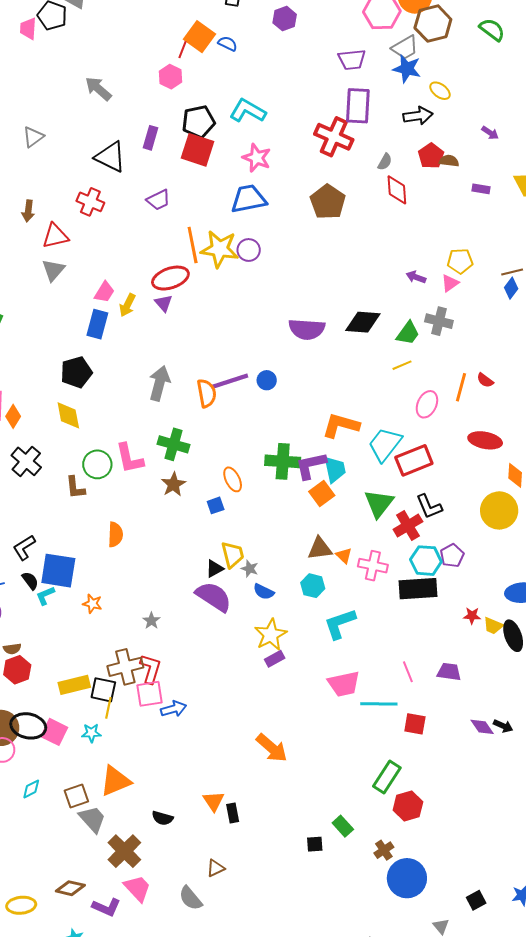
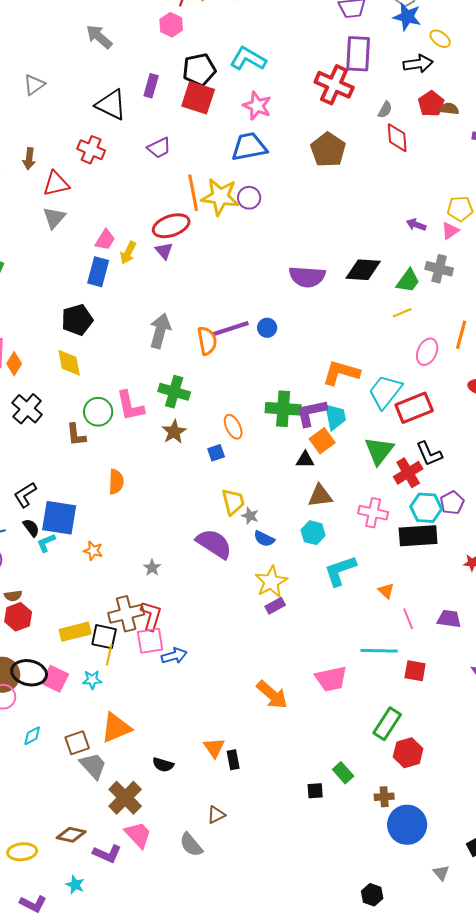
orange triangle: (344, 556) -> (386, 591), moved
black triangle: (215, 569) -> (305, 460), moved, turned 30
pink trapezoid: (344, 684) -> (331, 679), moved
brown cross: (384, 850) -> (384, 797), turned 30

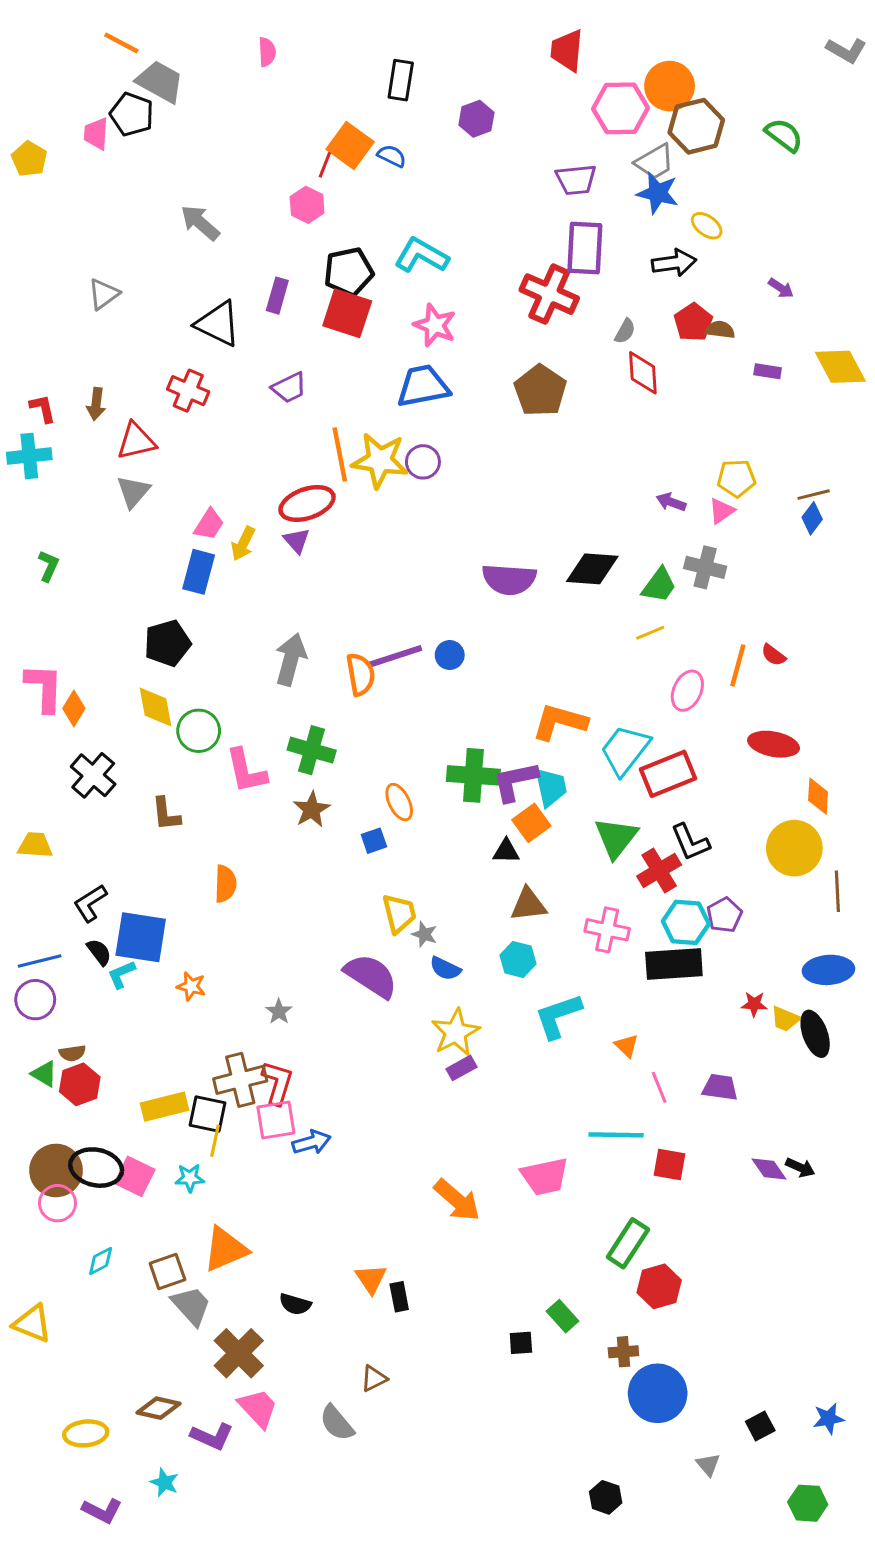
green circle: (98, 412) -> (199, 731), moved

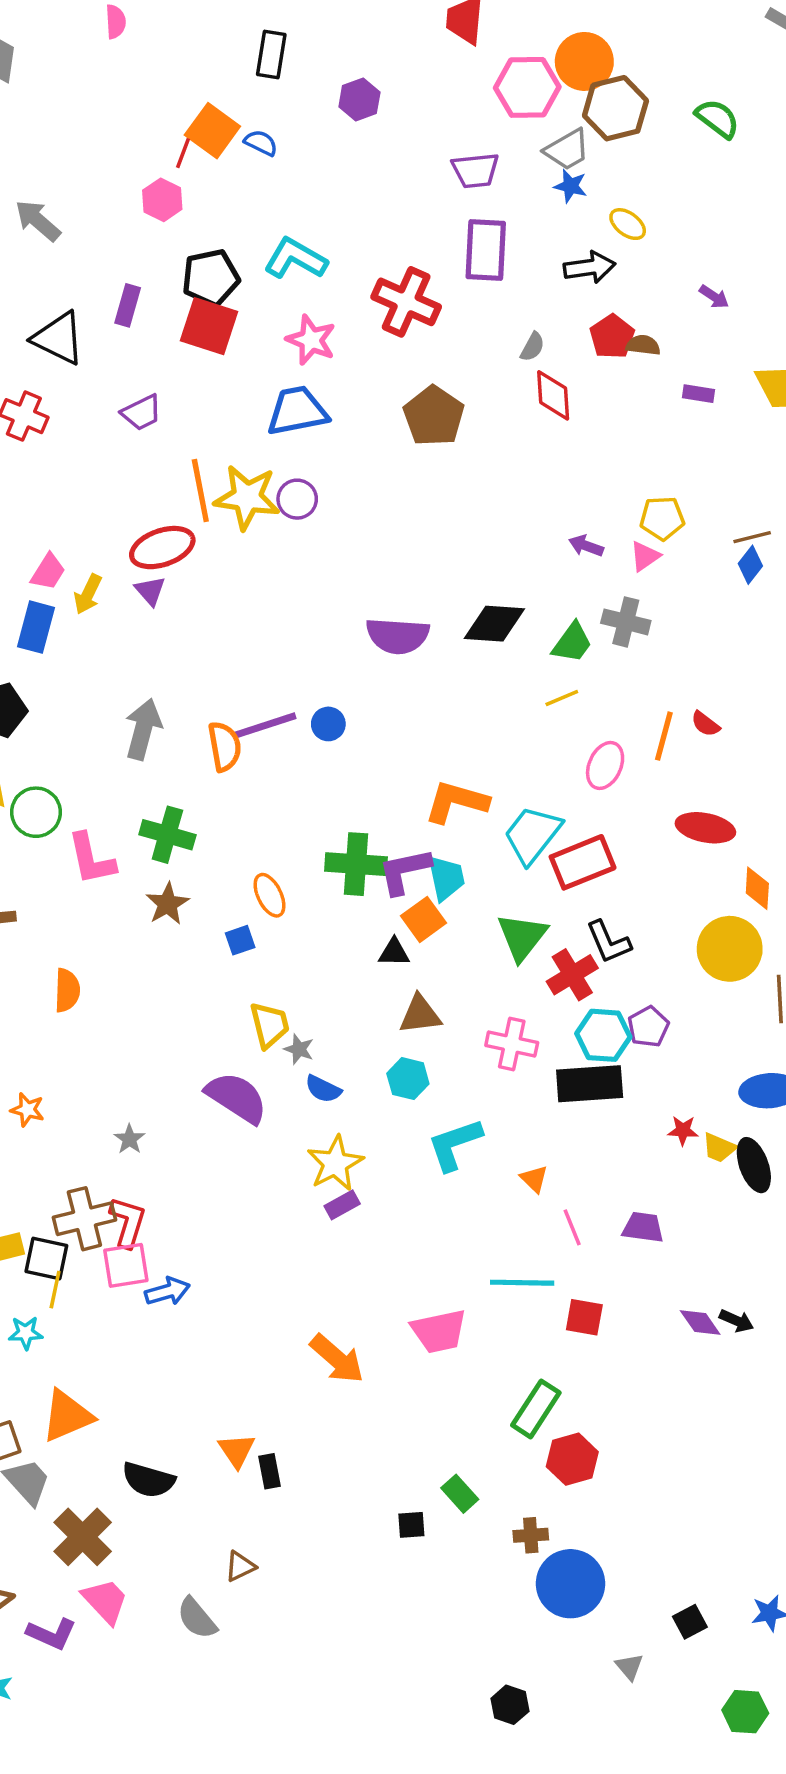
blue star: (658, 193) -> (570, 186), size x0.7
red cross: (549, 294) -> (406, 302), moved
black semicircle: (295, 1304) -> (148, 1480), size x1.4

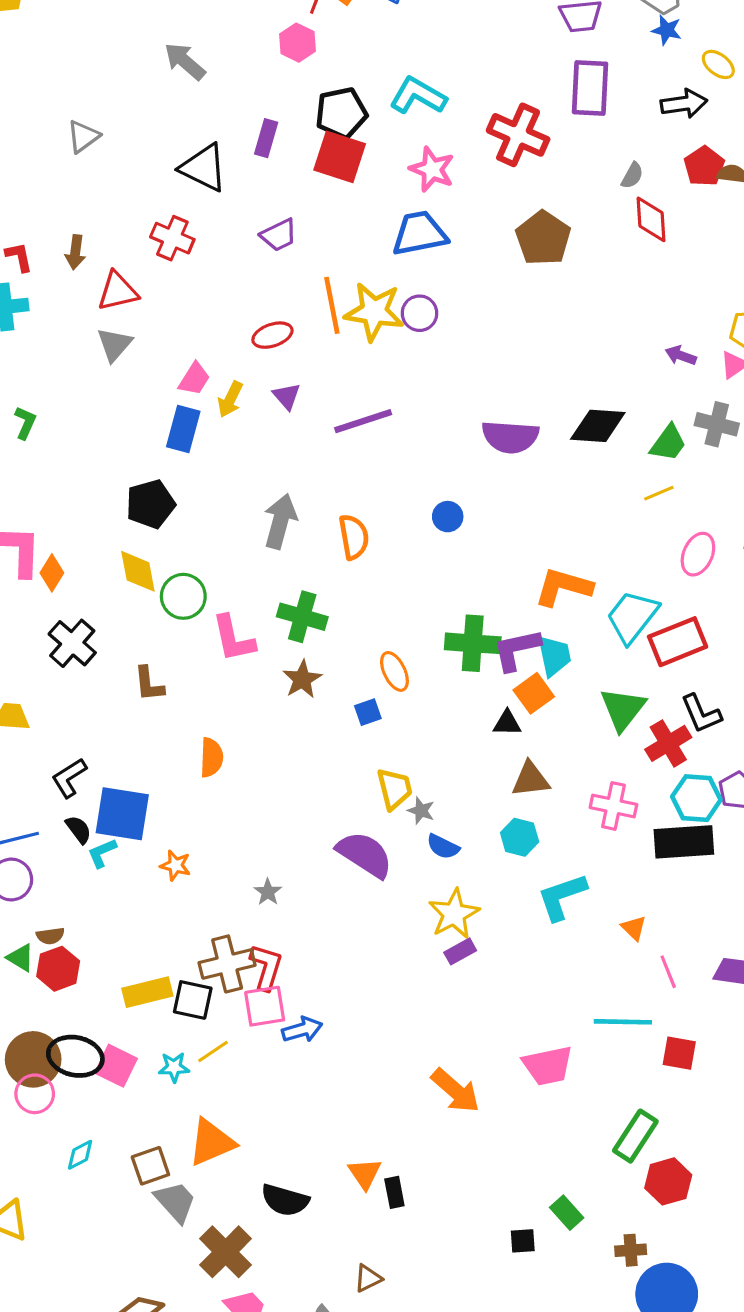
red ellipse: (162, 548) -> (272, 335), moved, size x0.7
purple line: (264, 726) -> (363, 421), moved
yellow line: (55, 1290) -> (213, 1052), moved, turned 44

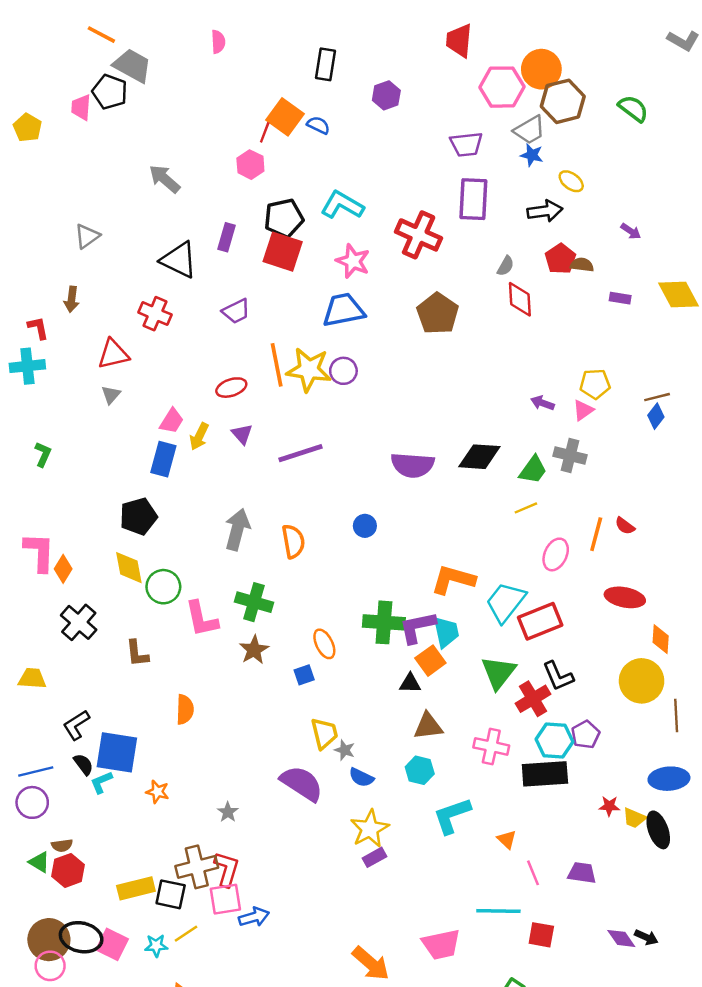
brown arrow: (75, 252) -> (72, 299), moved
gray triangle: (114, 345) -> (111, 395), size x0.7

